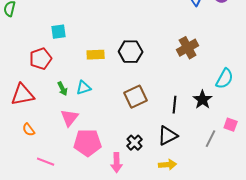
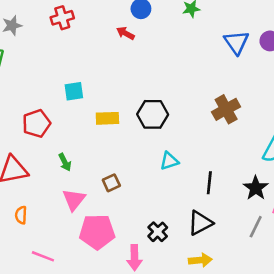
cyan square: (59, 32) -> (74, 91), moved
cyan triangle: (84, 88) -> (169, 161), moved
brown square: (136, 97) -> (111, 183), moved, size x0.6
black star: (203, 100) -> (256, 188), moved
orange semicircle: (29, 130) -> (21, 215), turned 40

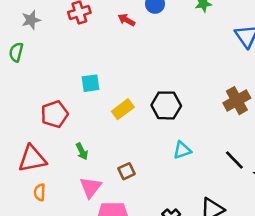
red arrow: (125, 33) -> (126, 20), moved
yellow rectangle: (107, 118) -> (123, 109), turned -35
black line: (209, 183) -> (234, 160), moved, turned -50
orange semicircle: (21, 215) -> (40, 192), moved

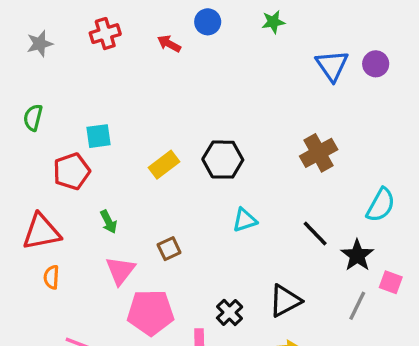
green semicircle: (16, 52) -> (33, 118), moved
cyan square: (91, 83) -> (98, 136), moved

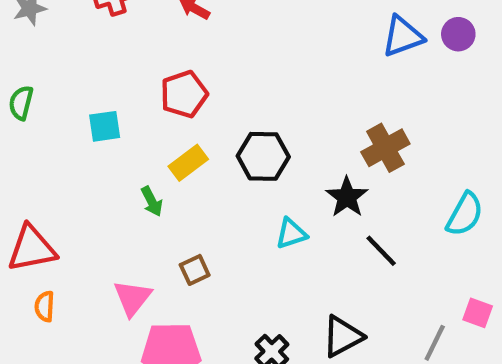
blue triangle: (332, 66) -> (403, 36), turned 45
red pentagon: (72, 171) -> (184, 94), moved
green arrow: (109, 222) -> (152, 201), moved
black star: (357, 255) -> (347, 197), moved

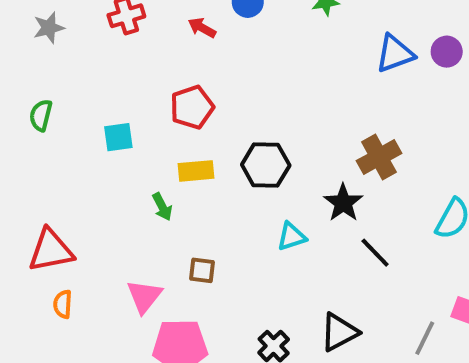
yellow rectangle: (188, 163) -> (196, 171), turned 32
brown square: (195, 270) -> (202, 270), turned 32

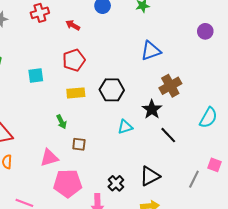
red arrow: (202, 28) -> (73, 25), moved
blue triangle: (395, 54) -> (151, 51), moved
green arrow: (162, 207) -> (61, 122), moved
pink triangle: (144, 296) -> (49, 158), turned 36

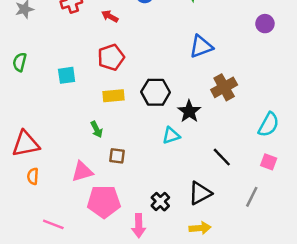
black star: (152, 109) -> (189, 111), moved
black line: (168, 135) -> (222, 157), moved
pink square: (215, 165) -> (269, 162), moved

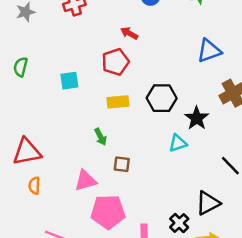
red arrow: (110, 16) -> (129, 33), moved
black cross: (160, 202) -> (179, 223), moved

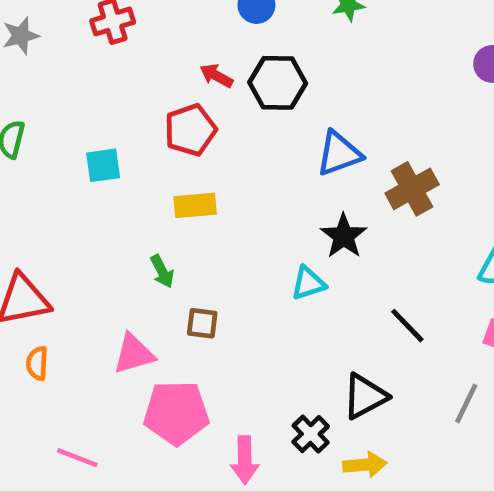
blue triangle: (209, 51) -> (339, 154), moved
black hexagon: (162, 98) -> (278, 83), moved

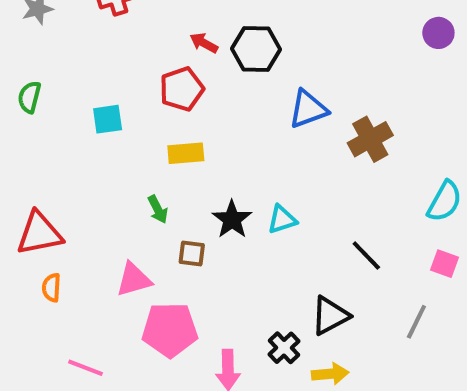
black star: (344, 236) -> (232, 219), moved

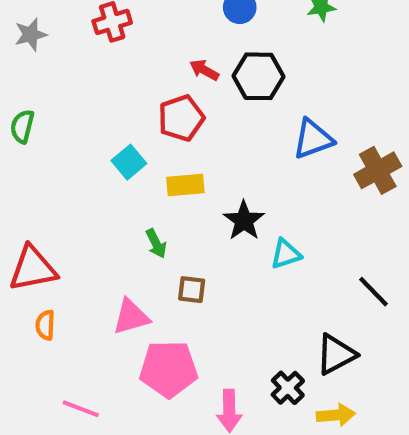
cyan square: (108, 119) -> (129, 162), moved, turned -32
black star: (232, 219) -> (244, 221), moved

